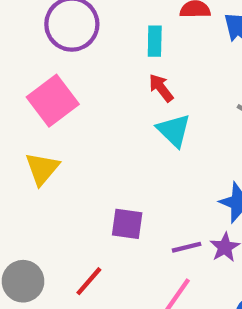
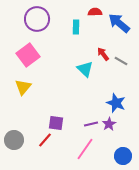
red arrow: (161, 88) -> (103, 54), moved
purple square: (127, 224) -> (56, 123), moved

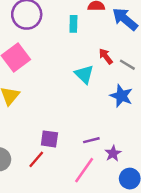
blue star: (116, 103) -> (121, 96), moved
purple star: (109, 124) -> (113, 153), moved

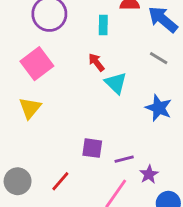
red arrow: (106, 56) -> (96, 62), moved
gray line: (127, 65) -> (159, 58), moved
purple square: (49, 139) -> (92, 148), moved

